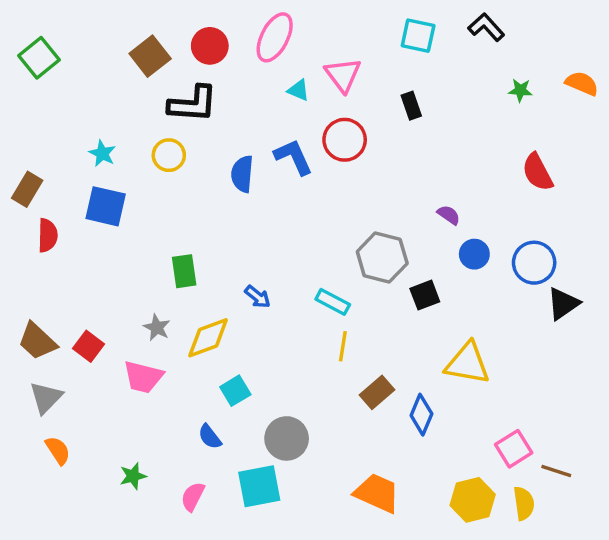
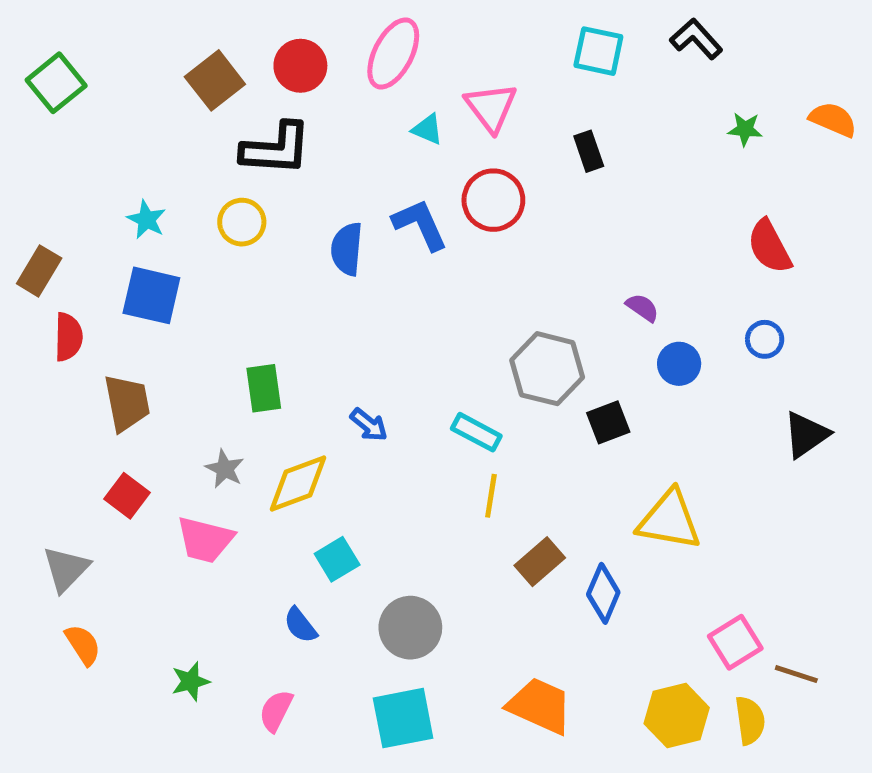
blue circle: (534, 263) -> (765, 339), moved, size x0.6
brown trapezoid: (37, 341) -> (127, 403), moved, turned -144
cyan square: (259, 486) -> (403, 718), moved

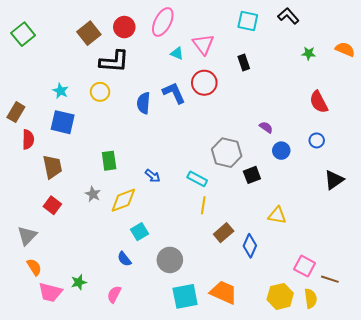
yellow triangle: (669, 520) -> (277, 215), size x0.7
pink trapezoid: (205, 540) -> (50, 292), moved
pink square: (735, 642) -> (305, 266), turned -30
cyan square: (403, 718) -> (185, 296), moved

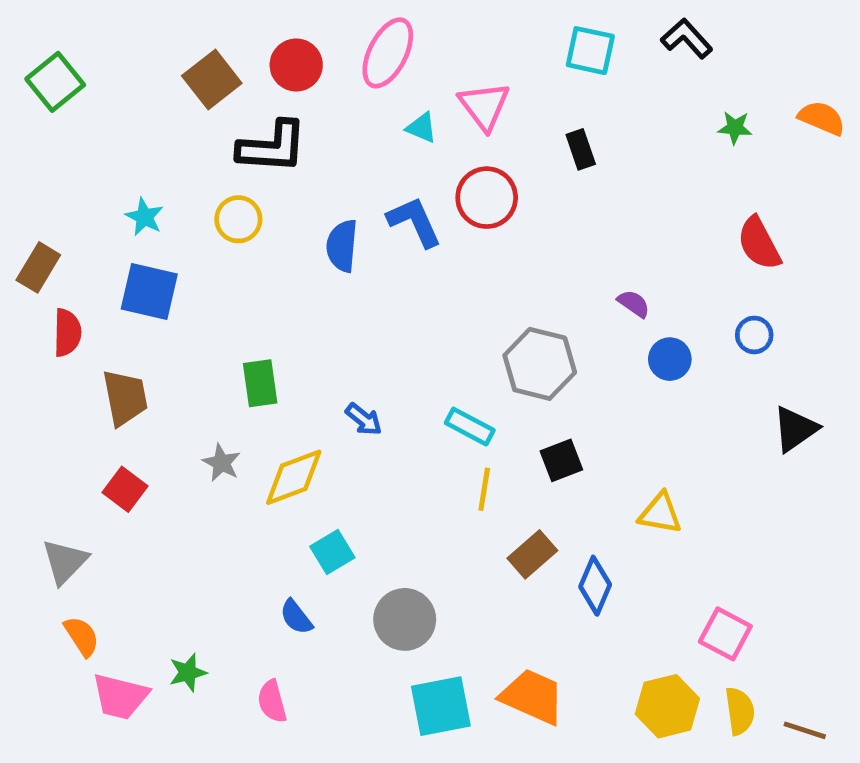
black square: (252, 175) -> (561, 460), moved
brown line: (330, 279) -> (805, 730), moved
pink semicircle: (114, 294) -> (272, 701), turned -42

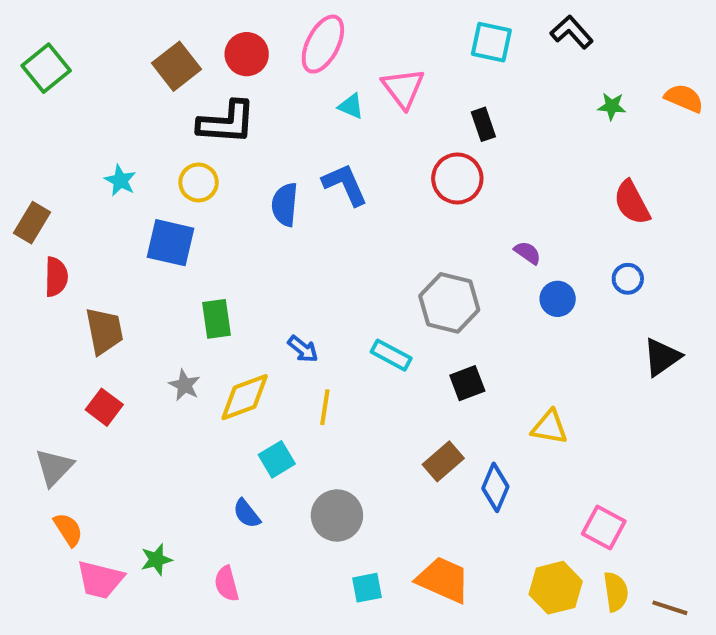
red circle: (487, 198) -> (457, 178), moved
blue square: (149, 292) -> (170, 243), moved
yellow line: (484, 489) -> (325, 407), moved
cyan square: (441, 706) -> (367, 588), size x0.6

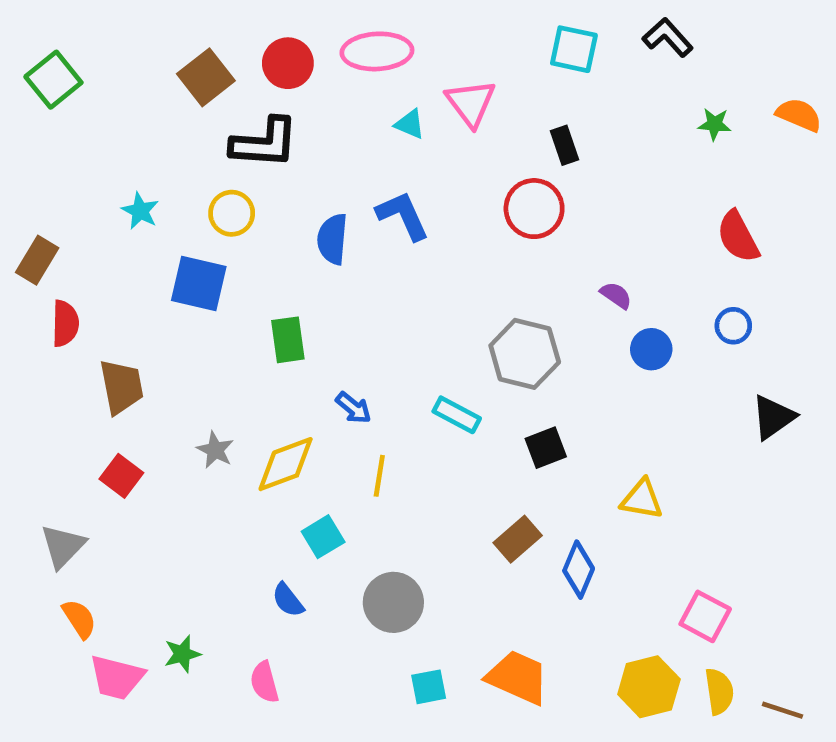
pink ellipse: (323, 44) -> (377, 51), turned 60
green rectangle: (217, 319) -> (288, 340), moved

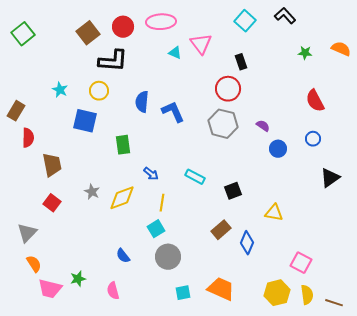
cyan square: (574, 49) -> (245, 21), turned 30
blue L-shape: (403, 216) -> (173, 112), moved
gray hexagon: (525, 354) -> (223, 124), moved
cyan square: (323, 537) -> (156, 229), moved

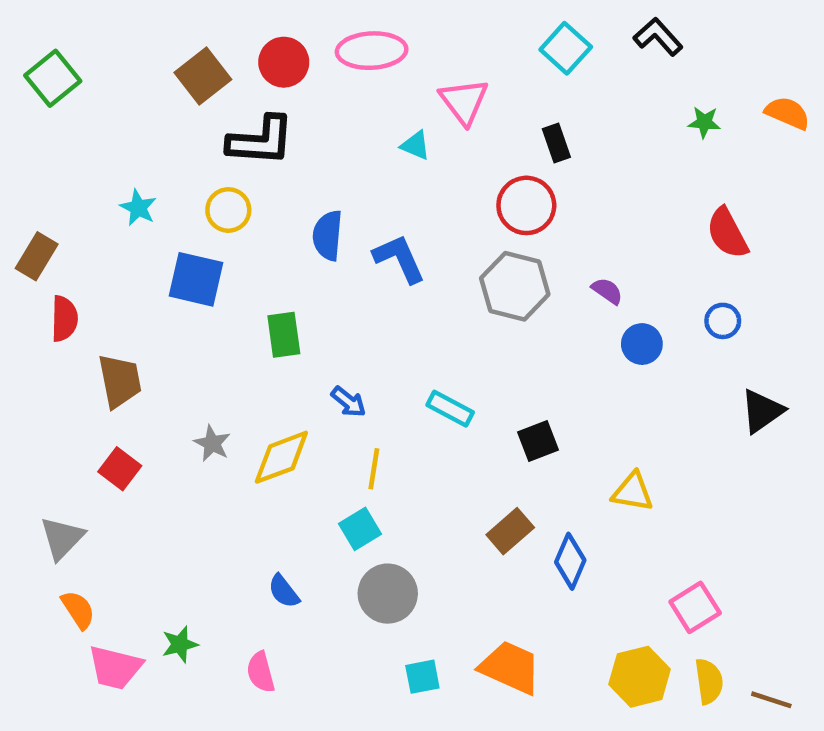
cyan triangle: (175, 53) -> (415, 145), moved
pink square: (301, 263) -> (695, 607), turned 30

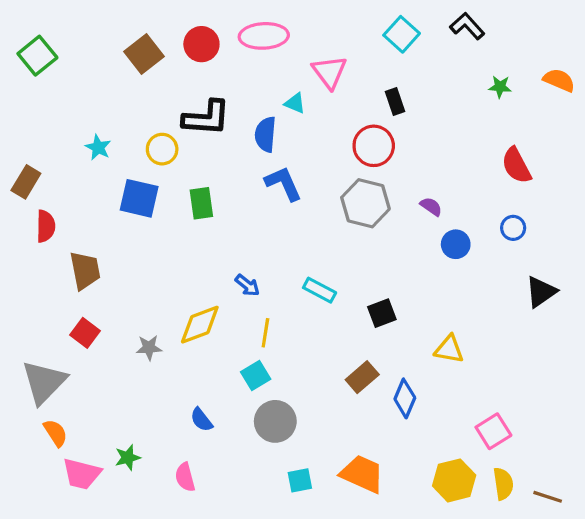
black L-shape: (261, 141) -> (206, 118), moved
blue semicircle: (328, 235) -> (265, 134), moved
green rectangle: (284, 335) -> (201, 203), moved
gray star: (212, 443) -> (149, 348), moved, turned -30
gray triangle: (62, 538) -> (44, 382), size x1.4

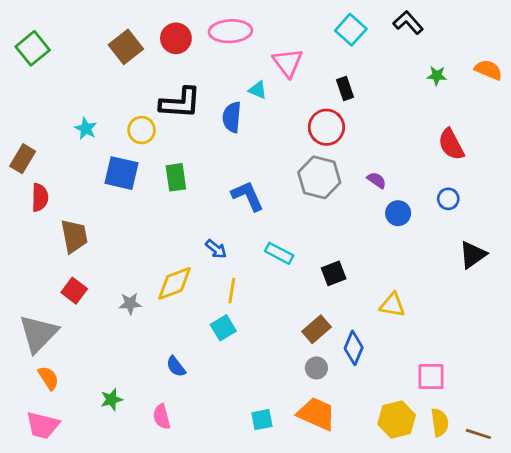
blue L-shape: (283, 184) -> (248, 196), moved
gray circle: (275, 421) -> (316, 368), moved, size x0.6
pink square: (493, 431) -> (431, 377), turned 32
pink trapezoid: (82, 474) -> (43, 425), moved

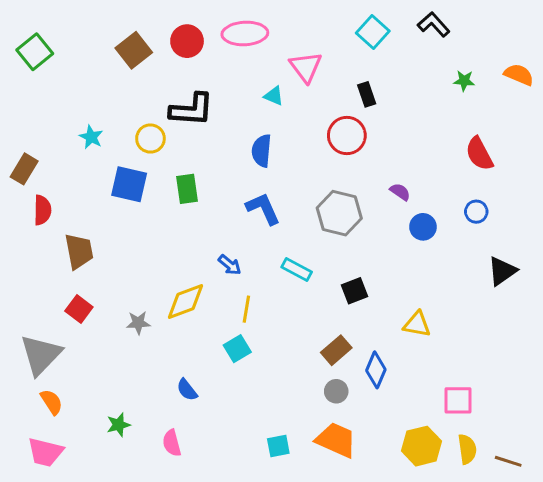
blue semicircle: (232, 117) -> (262, 151), moved
gray hexagon: (319, 177) -> (339, 213), moved

